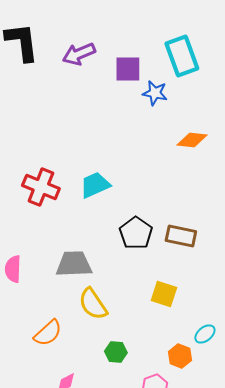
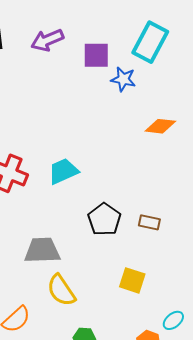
cyan rectangle: (182, 56) -> (150, 42), turned 48
brown rectangle: (181, 236) -> (149, 222), size x0.7

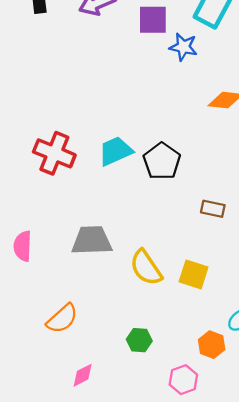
black pentagon: (104, 219) -> (162, 161), moved
yellow semicircle: (61, 290) -> (146, 268), moved

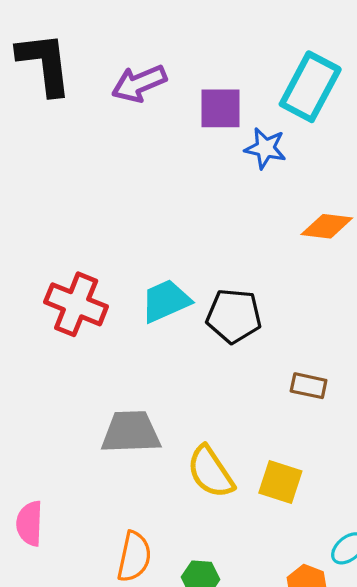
black pentagon: (162, 161) -> (234, 316), turned -30
pink semicircle: (23, 246) -> (30, 523), moved
orange semicircle: (62, 319) -> (134, 557), moved, turned -36

